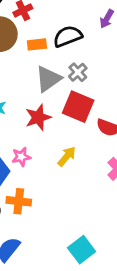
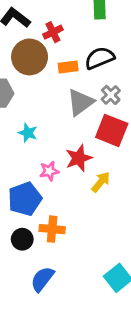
red star: (38, 117) -> (79, 158), moved
pink star: (21, 157) -> (49, 171), moved

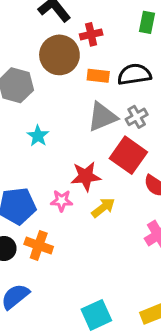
pink star: (49, 171) -> (62, 201), moved

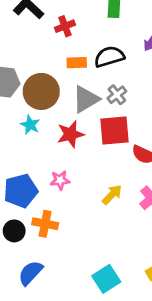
brown circle: (59, 55) -> (41, 91), moved
red square: (128, 155) -> (114, 130), turned -32
red star: (86, 176) -> (70, 134), moved
yellow arrow: (103, 208) -> (112, 195), moved

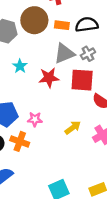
brown circle: (41, 91) -> (34, 20), moved
pink star: (60, 180) -> (35, 119), moved

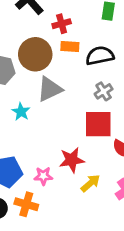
orange rectangle: (62, 25) -> (70, 46), moved
gray triangle: (64, 53) -> (50, 89), moved
red star: (49, 78) -> (72, 160), moved

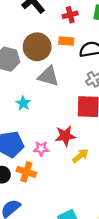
red cross: (62, 24) -> (70, 15), moved
gray triangle: (50, 89) -> (48, 76), turned 40
cyan star: (21, 112) -> (23, 103), moved

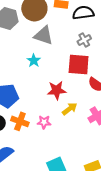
cyan star: (23, 103) -> (34, 61), moved
pink star: (41, 149) -> (44, 122), moved

